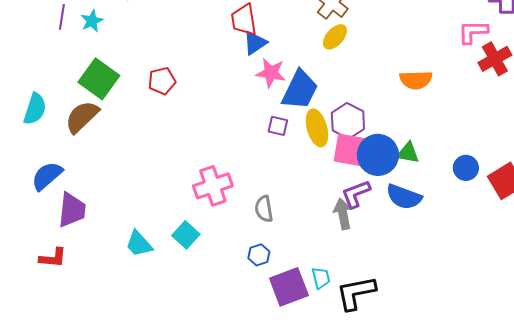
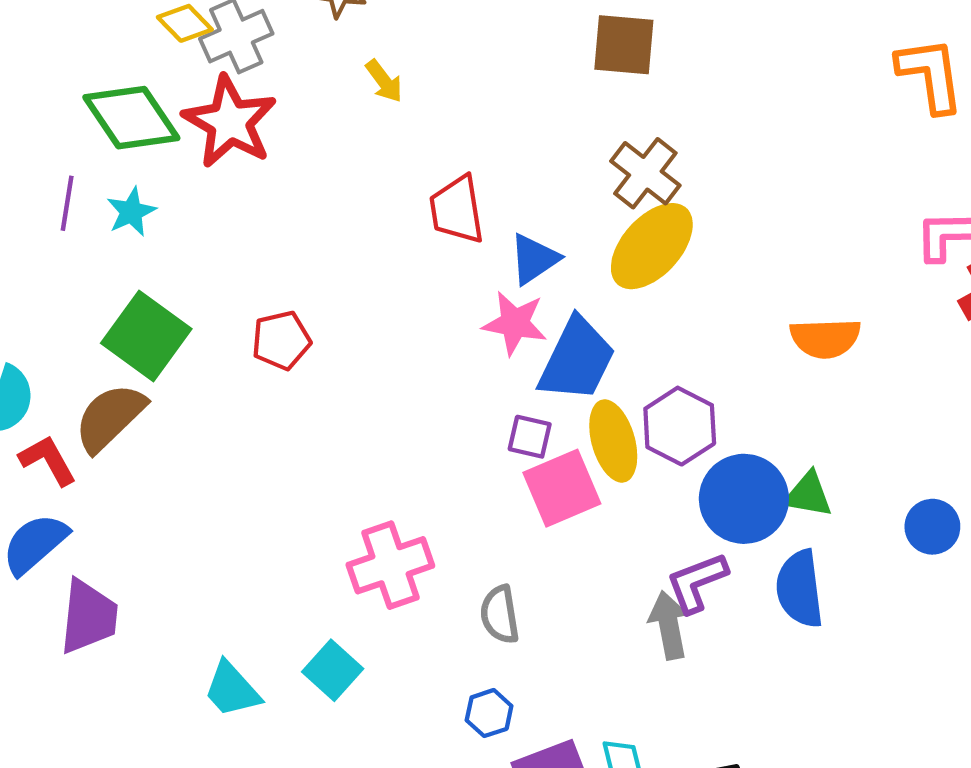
yellow ellipse: (335, 37) -> (652, 246), size x1.6
blue triangle: (255, 43) -> (534, 259), moved
pink square: (350, 150) -> (562, 488), moved, turned -33
blue semicircle: (404, 197) -> (800, 589), turned 63
red L-shape: (53, 258) -> (48, 460), moved, turned -124

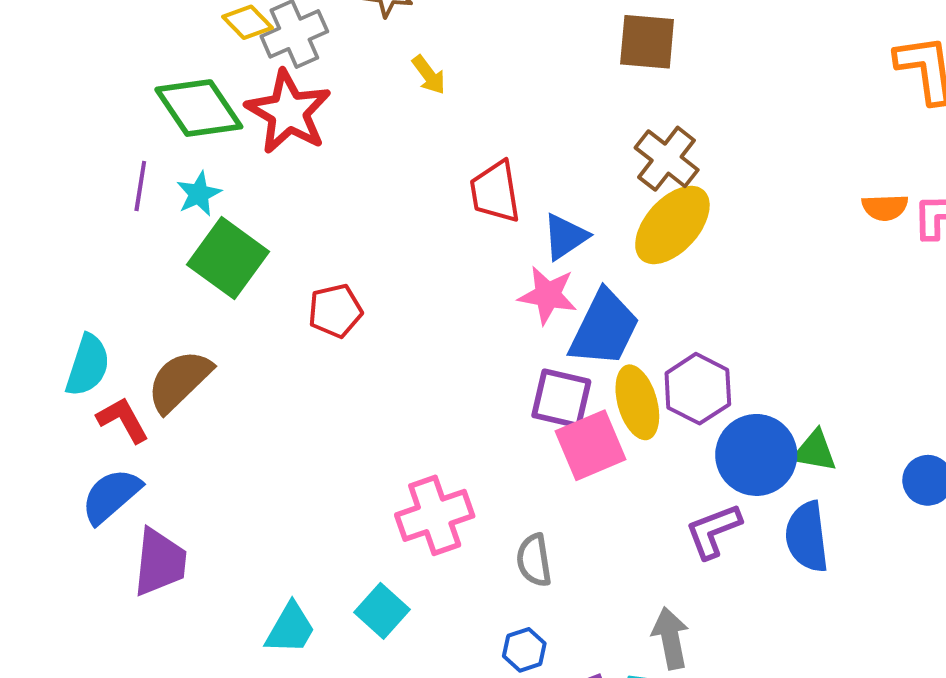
green square: (146, 336) -> (228, 258), moved
orange semicircle: (825, 338) -> (885, 207), moved, size x0.7
purple square: (530, 437) -> (561, 398), size x1.5
gray arrow: (669, 625) -> (670, 638), moved
cyan trapezoid: (232, 689) -> (290, 628), turned -108

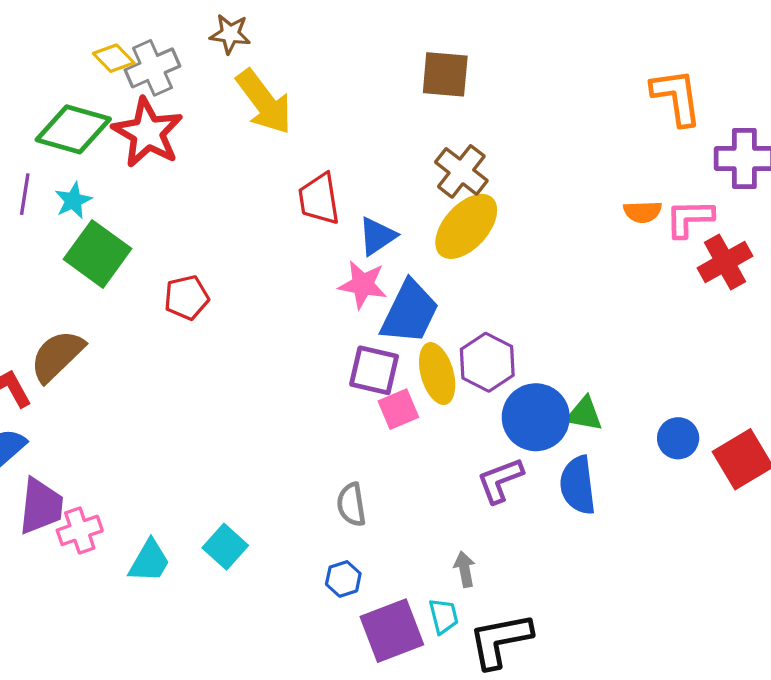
yellow arrow: (429, 75) -> (264, 102), size x2.0
green diamond: (199, 108) -> (73, 129), turned -40
pink square: (591, 445) -> (398, 409), size x0.7
pink cross: (435, 515) -> (80, 530), moved, size x0.7
gray arrow: (670, 638) -> (465, 569), size x0.7

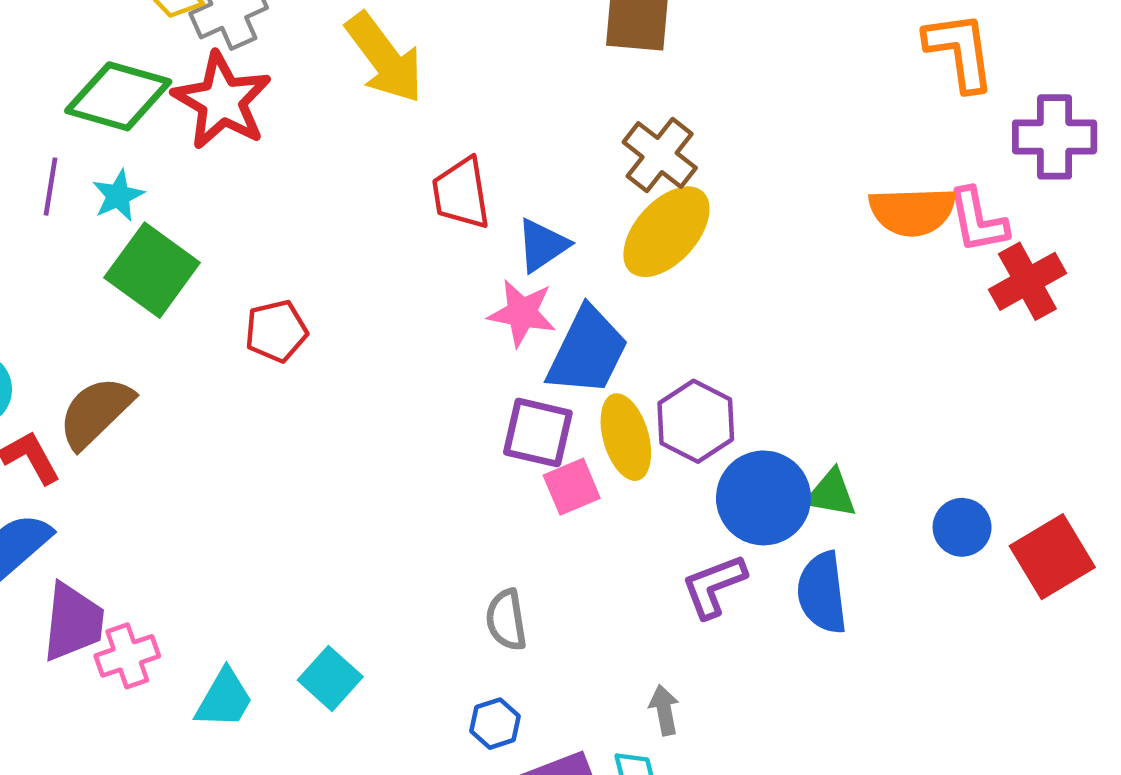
orange semicircle: (643, 212) -> (912, 211), size x1.6
pink L-shape: (689, 218) -> (978, 220), turned -100

